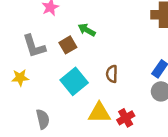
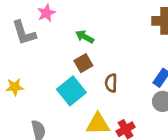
brown square: (68, 45) -> (83, 63), moved
gray L-shape: (34, 46) -> (24, 33), moved

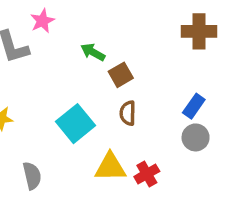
brown square: (83, 63) -> (121, 75), moved

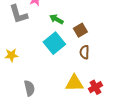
green arrow: (93, 52) -> (56, 19), moved
cyan square: (76, 124) -> (54, 43), moved

